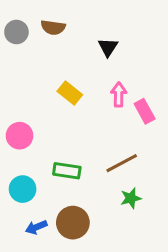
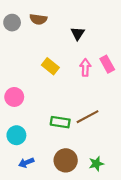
pink rectangle: (145, 111) -> (107, 64), moved
green rectangle: (67, 171) -> (60, 122), moved
green star: (131, 198) -> (96, 164), moved
brown circle: (73, 223) -> (66, 160), moved

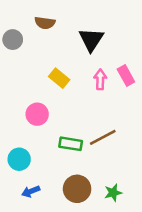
gray circle: (12, 23) -> (13, 40), moved
black triangle: (78, 33) -> (91, 40), size x1.5
pink circle: (14, 97) -> (37, 114), moved

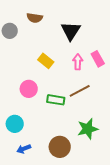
brown line: (103, 137) -> (80, 91), moved
green rectangle: (71, 144) -> (56, 100), moved
green star: (113, 193) -> (88, 129), moved, size x1.5

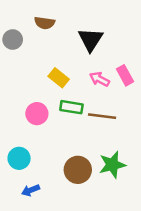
pink arrow: (78, 62) -> (99, 79), turned -63
brown line: (80, 91) -> (102, 116), turned 35
green rectangle: (56, 100) -> (71, 107), moved
brown circle: (60, 147) -> (78, 170), moved

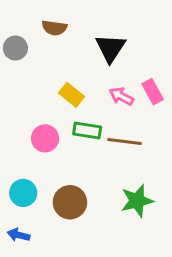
brown circle: (78, 170) -> (70, 202), moved
blue arrow: (31, 190) -> (19, 235), moved, turned 36

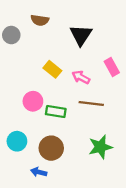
pink arrow: (121, 96) -> (81, 77), moved
green rectangle: (87, 131) -> (56, 112), moved
blue arrow: (19, 235) -> (39, 172), moved

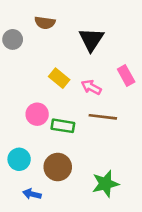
green star: (100, 147) -> (105, 184), moved
blue arrow: (39, 172) -> (32, 194), moved

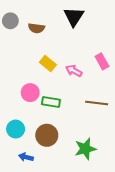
brown semicircle: (45, 23) -> (36, 28), moved
gray circle: (13, 39) -> (10, 21), moved
black triangle: (91, 39) -> (74, 17), moved
brown line: (103, 117) -> (97, 103), moved

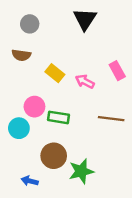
gray circle: (10, 21) -> (30, 24), moved
brown semicircle: (36, 28) -> (21, 55), moved
cyan circle: (16, 129) -> (19, 128), moved
green star: (85, 149) -> (81, 171), moved

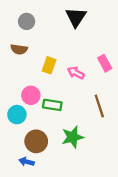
yellow rectangle: (55, 73) -> (49, 65), turned 70
brown line: (111, 119) -> (99, 106), turned 65
brown circle: (54, 156) -> (36, 141), moved
green star: (81, 171) -> (73, 137), moved

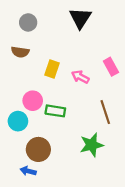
green star: (73, 137) -> (92, 145), moved

